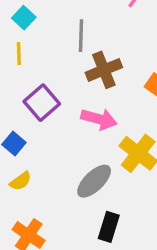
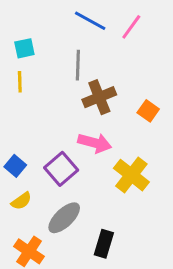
cyan square: (24, 18) -> (24, 48), turned 35
purple square: (42, 103) -> (61, 169), moved
gray ellipse: (94, 181) -> (64, 218), moved

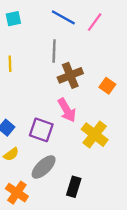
cyan square: (24, 48) -> (13, 19), moved
pink arrow: (95, 143) -> (67, 110), turned 45
purple square: (61, 169) -> (41, 130), turned -30

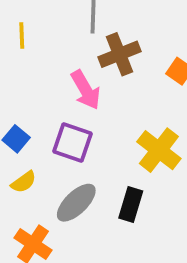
pink arrow: (67, 110) -> (86, 90), moved
black rectangle: (74, 187) -> (131, 205), moved

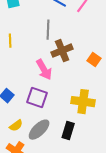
yellow cross: (159, 150) -> (83, 102), turned -30
yellow semicircle: (24, 182) -> (16, 126), moved

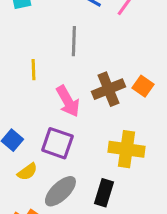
yellow line: (10, 41) -> (33, 70), moved
brown cross: (62, 51) -> (108, 89), moved
yellow semicircle: (16, 126) -> (27, 172), moved

